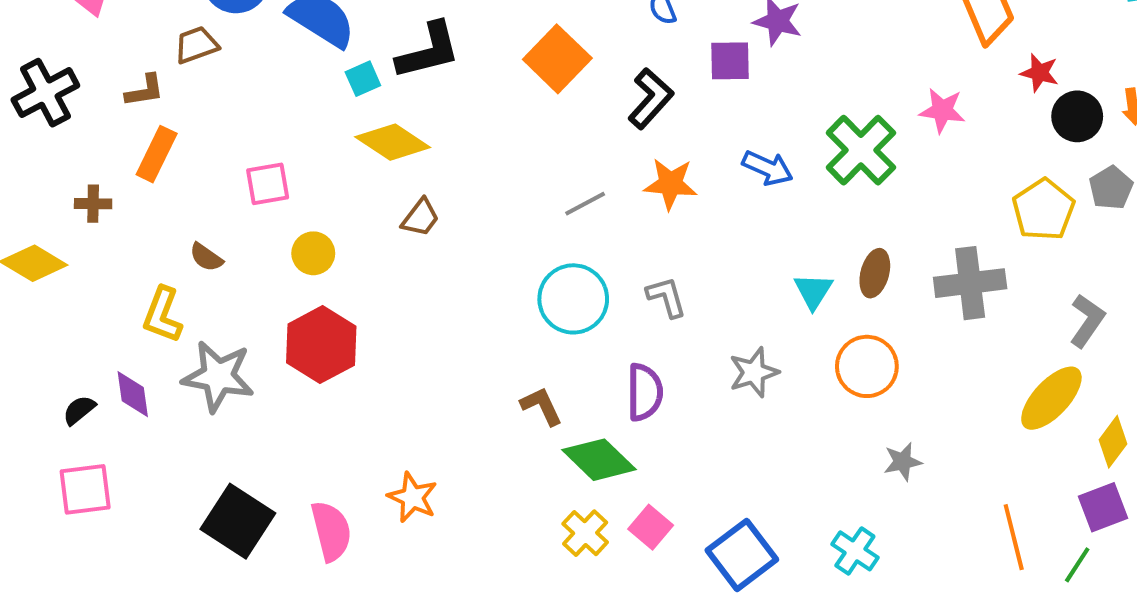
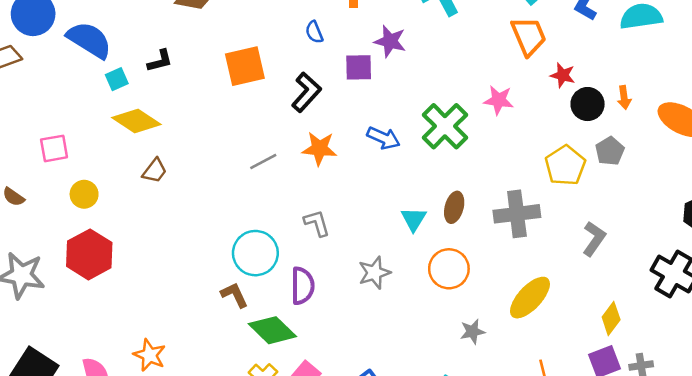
black L-shape: (428, 51) -> (160, 61), size x0.6
orange square: (557, 59) -> (245, 66), turned 33
cyan circle: (573, 299) -> (255, 253), moved
yellow ellipse: (1051, 398) -> (530, 298), moved

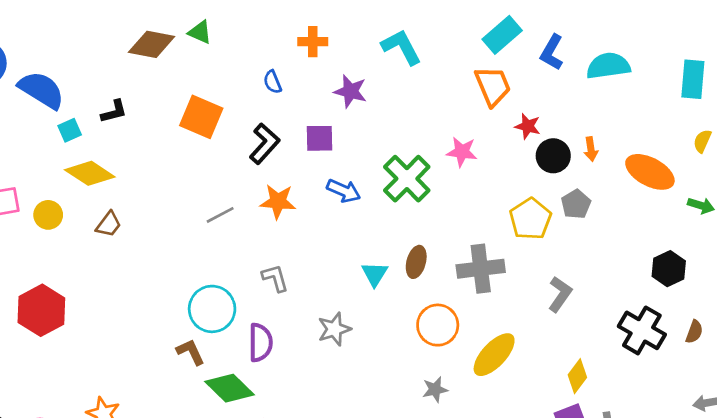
orange square: (245, 66) -> (201, 117), turned 36
purple square: (359, 67) -> (319, 138), moved
yellow circle: (84, 194) -> (48, 215), moved
orange circle: (449, 269) -> (438, 325), moved

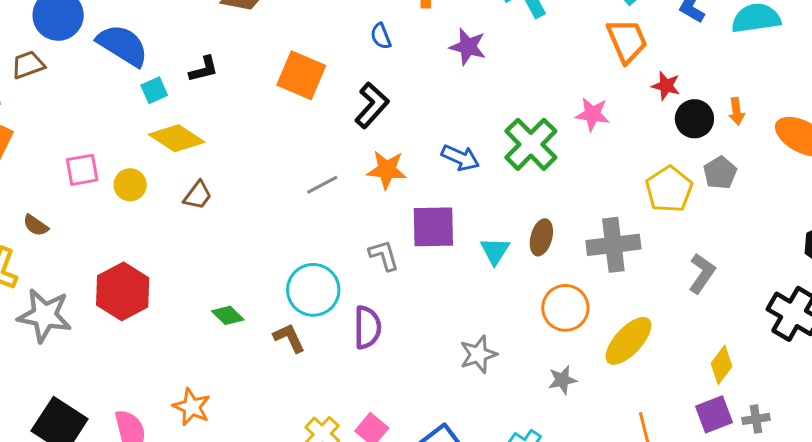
purple square: (319, 138) -> (433, 227), moved, size x1.4
gray star: (334, 329) -> (478, 354), moved
green diamond: (229, 388) -> (228, 315), moved, size x0.6

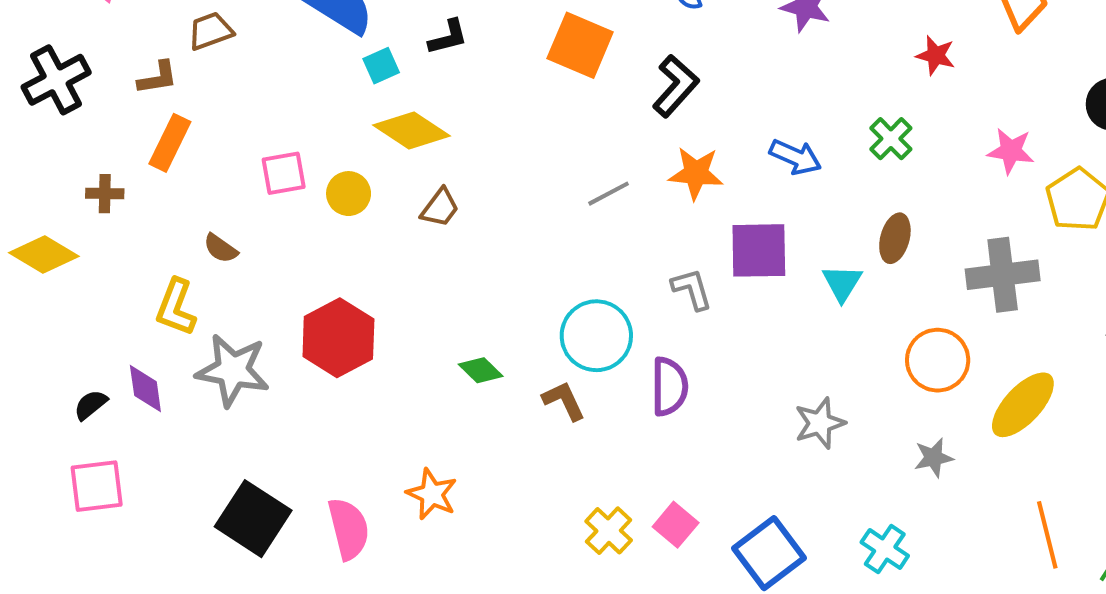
red star: (666, 86) -> (936, 55), moved
pink star: (592, 114) -> (1011, 151), moved
green cross: (531, 144) -> (891, 139), size x0.6
brown ellipse: (541, 237) -> (895, 238), moved

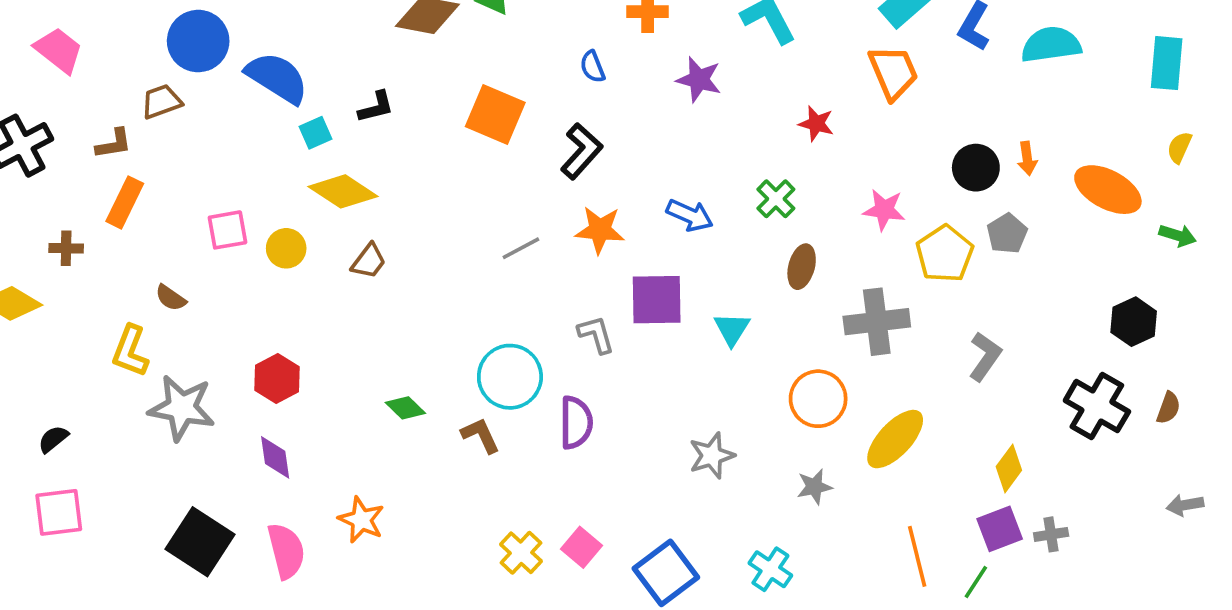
brown ellipse: (895, 238) -> (802, 267), moved
red hexagon: (338, 338) -> (277, 379), size x0.7
purple diamond: (145, 389) -> (275, 457), moved

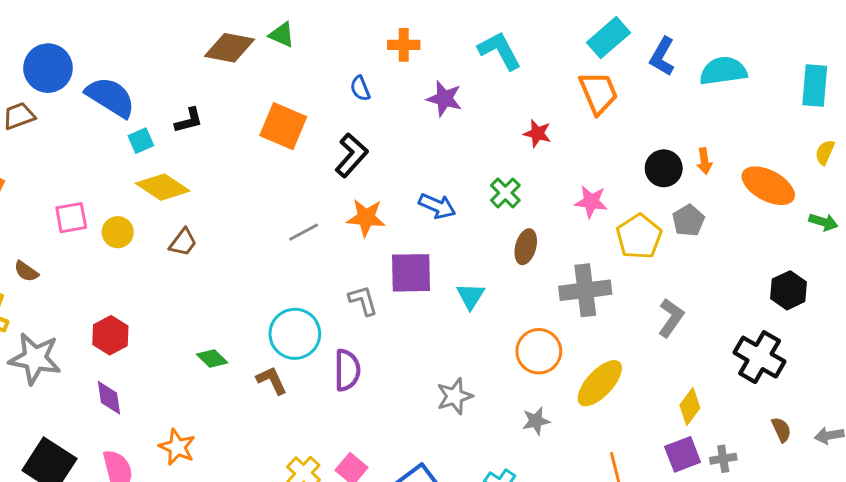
brown semicircle: (1168, 408) -> (781, 430), moved, turned -45

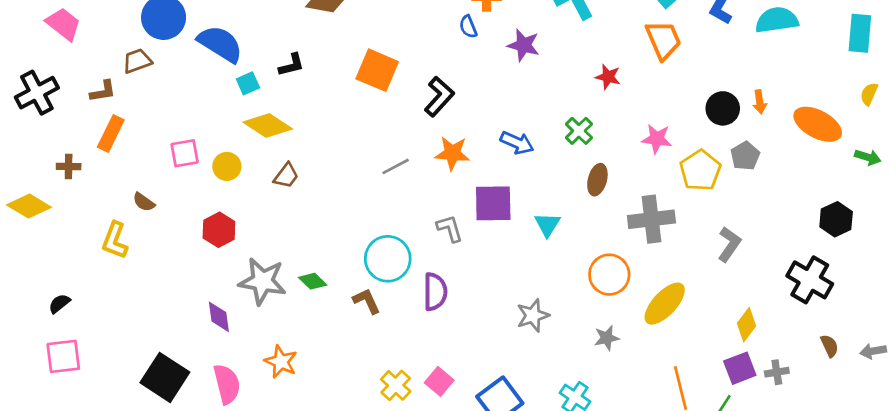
blue semicircle: (360, 88) -> (468, 27), moved
red hexagon: (110, 335) -> (219, 230), moved
gray star: (35, 359) -> (262, 281), moved

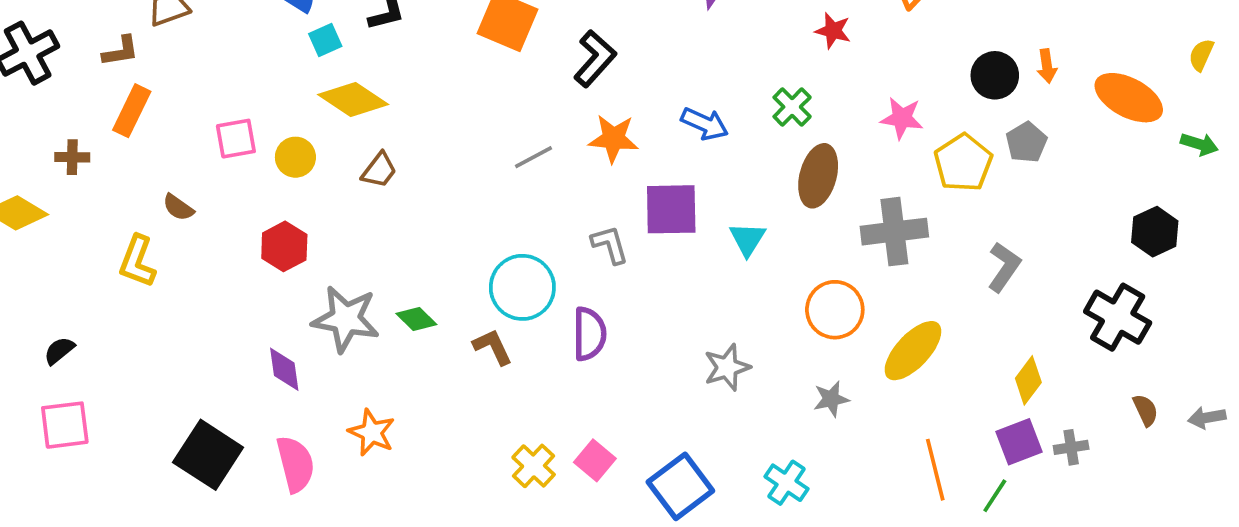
brown ellipse: (597, 180) -> (818, 176), size x1.4

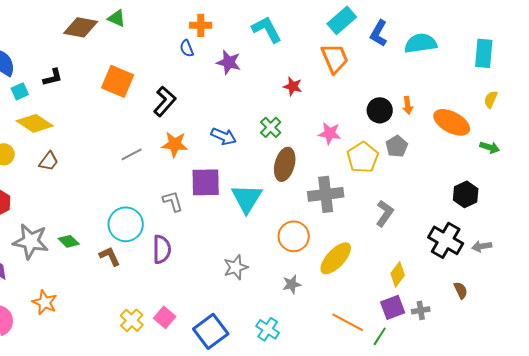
cyan triangle: (747, 239) -> (247, 198), size x1.6
gray arrow: (1207, 418) -> (482, 246), moved
orange line: (935, 470) -> (348, 322), turned -48

